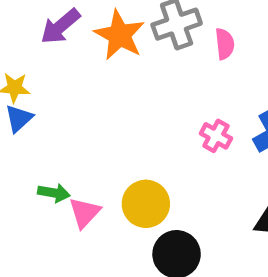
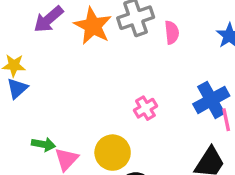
pink cross: (216, 136) -> (145, 108), moved, turned 30

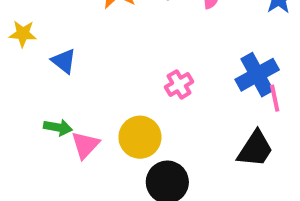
blue triangle: (17, 88) -> (64, 61), moved, turned -40

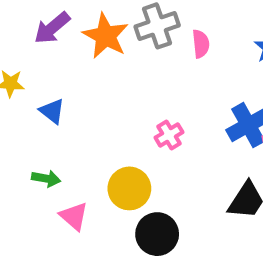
pink triangle: (85, 145) -> (74, 216), moved, turned -32

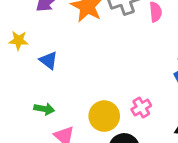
pink cross: (169, 135) -> (141, 108), moved

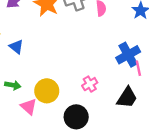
yellow circle: (104, 116) -> (47, 91), moved

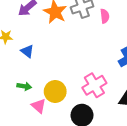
pink cross: (90, 84) -> (94, 85), size x1.6

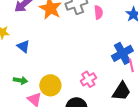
pink cross: (94, 85) -> (88, 79), size x0.7

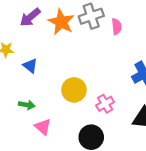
yellow circle: (50, 85) -> (74, 90), moved

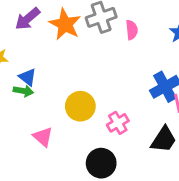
green arrow: (27, 105) -> (23, 91), moved
pink triangle: (43, 127) -> (43, 137), moved

